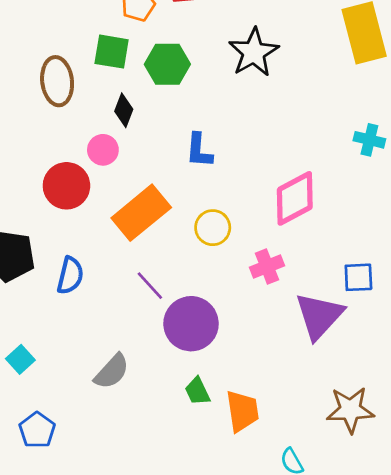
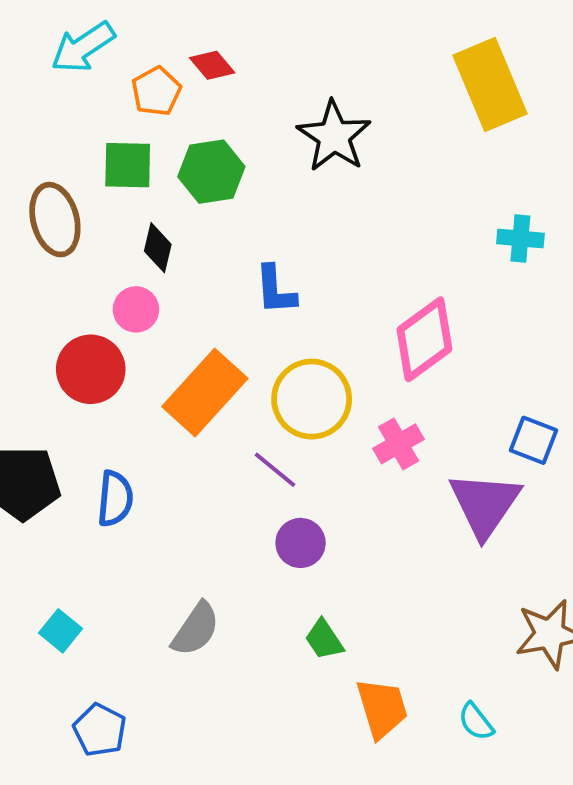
yellow circle: (213, 228) -> (312, 399), size x1.5
blue square: (358, 277) -> (533, 440), turned 32
purple line: (150, 286) -> (275, 470), moved
purple circle: (191, 324) -> (301, 543), size x0.6
orange trapezoid: (242, 411) -> (382, 708), moved

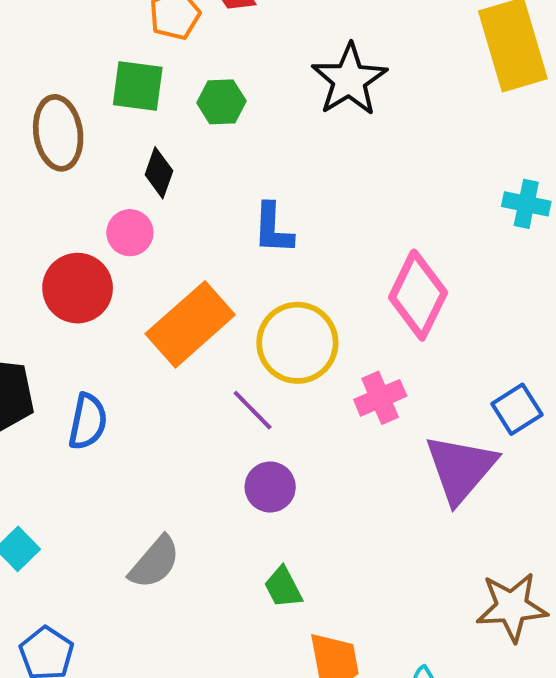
green hexagon: (211, 172) -> (221, 102), size x0.7
pink diamond: (424, 339) -> (418, 295), turned -34
blue square: (533, 440) -> (517, 409), turned 30

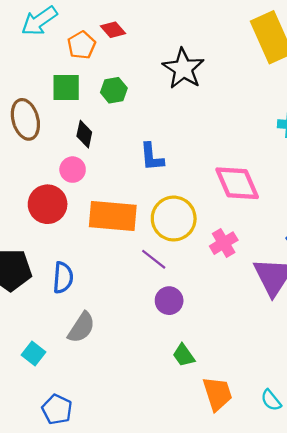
pink diamond: (418, 295) -> (237, 183), turned -42
orange rectangle: (190, 324) -> (113, 216), turned 54
gray semicircle: (155, 562) -> (81, 327), moved

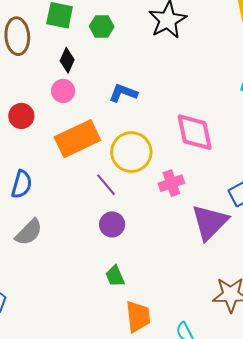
blue L-shape: (152, 157) -> (123, 93), turned 104
pink circle: (73, 170) -> (63, 91), moved
red circle: (48, 204) -> (21, 116), size x0.7
orange rectangle: (113, 216) -> (77, 139), turned -42

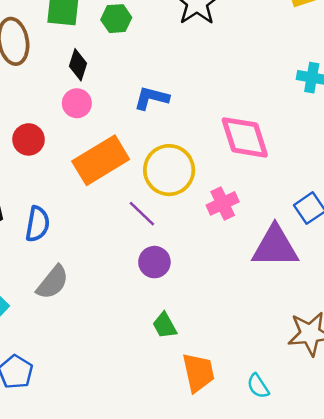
purple triangle: (210, 222) -> (275, 247), turned 51

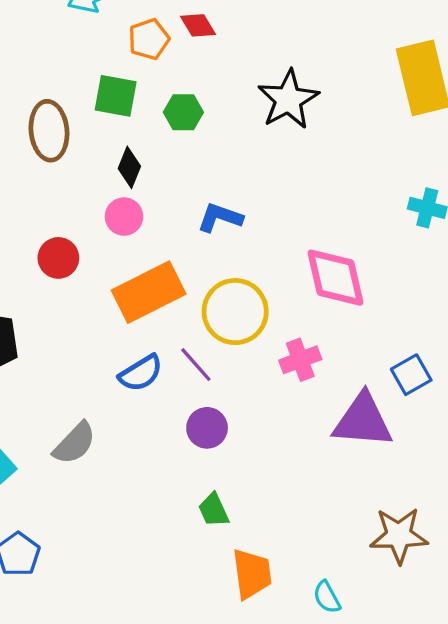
blue semicircle: (37, 224) -> (141, 373), moved, turned 44

